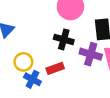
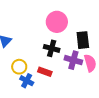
red rectangle: (55, 68) -> (45, 72), turned 40

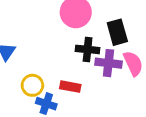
black cross: (52, 48) -> (88, 49), moved

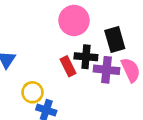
red rectangle: (70, 87) -> (68, 66), moved, turned 54

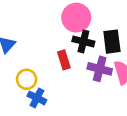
black cross: (86, 57) -> (83, 41), moved

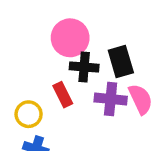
yellow circle: (27, 79) -> (29, 114), moved

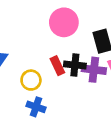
black cross: (84, 67) -> (75, 65), moved

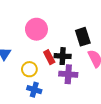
pink circle: (64, 22) -> (36, 29), moved
purple cross: (94, 70) -> (68, 74), moved

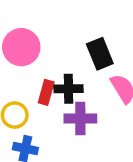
red rectangle: (49, 57) -> (46, 92), turned 48

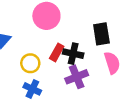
purple cross: (80, 119) -> (77, 77), turned -35

